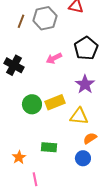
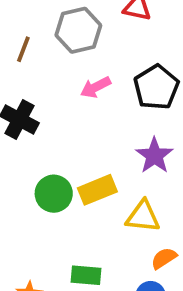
brown line: (21, 21) -> (23, 49), moved
pink arrow: (54, 58) -> (95, 87), moved

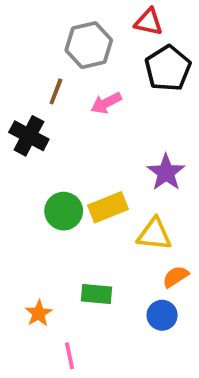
brown line: (23, 49) -> (56, 91), moved
black pentagon: (156, 87) -> (168, 68), moved

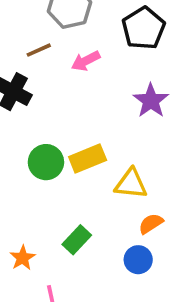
brown line: (56, 91) -> (39, 50), turned 45
purple star: (166, 172) -> (151, 101), moved
green rectangle: (96, 294) -> (77, 240), turned -52

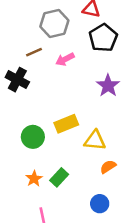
green circle: (46, 162) -> (33, 137), moved
orange star: (22, 258) -> (34, 179), moved
blue circle: (138, 260) -> (100, 204), moved

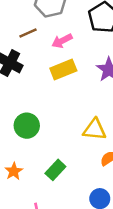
yellow rectangle: (66, 124) -> (63, 70), moved
orange star: (34, 179) -> (14, 171), moved

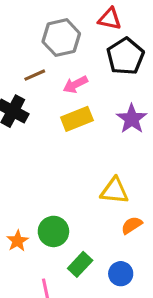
green circle: (27, 126) -> (53, 231), moved
green rectangle: (55, 170) -> (80, 264), moved

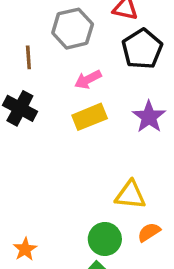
brown line: (35, 75) -> (28, 57), moved, turned -70
green circle: (53, 231) -> (105, 239), moved

